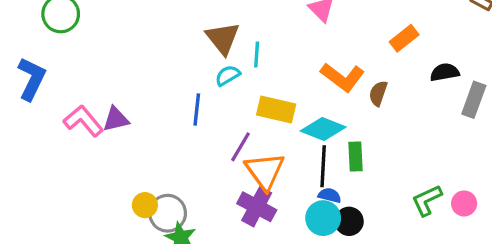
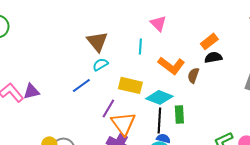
cyan line: (257, 54) -> (140, 46), moved
black semicircle: (445, 72) -> (213, 57), moved
blue line: (197, 110) -> (81, 85), turned 48

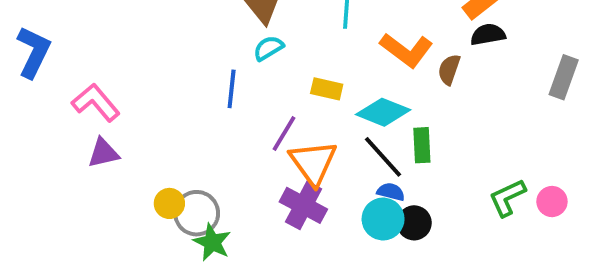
blue line: (81, 85) -> (232, 89), turned -48
yellow rectangle: (130, 85) -> (327, 89), size x0.7
purple triangle: (31, 91) -> (103, 153), moved
black line: (159, 120) -> (383, 157), turned -45

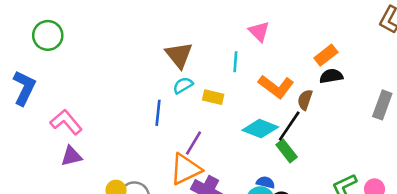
yellow rectangle: (327, 89) -> (213, 97), moved
green rectangle: (422, 145) -> (287, 151), turned -35
black line: (383, 157) -> (289, 126), moved, turned 76
orange triangle: (313, 163) -> (186, 169), moved, turned 40

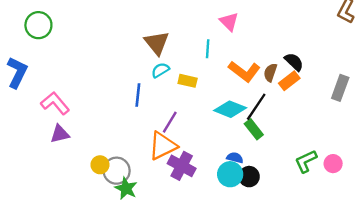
orange rectangle: (326, 55) -> (289, 81), moved
black semicircle: (331, 76) -> (294, 62), turned 54
brown semicircle: (305, 100) -> (270, 72), moved

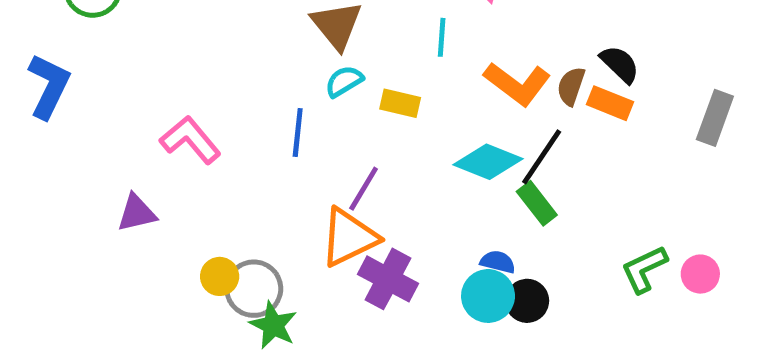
orange rectangle: (289, 81) -> (610, 103), turned 60
pink L-shape: (55, 103) -> (190, 140), moved

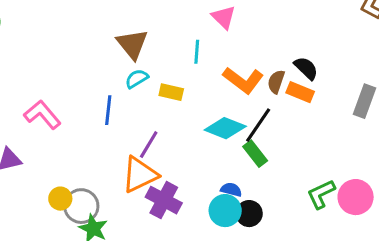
pink circle: (700, 274) -> (356, 197), size x1.5

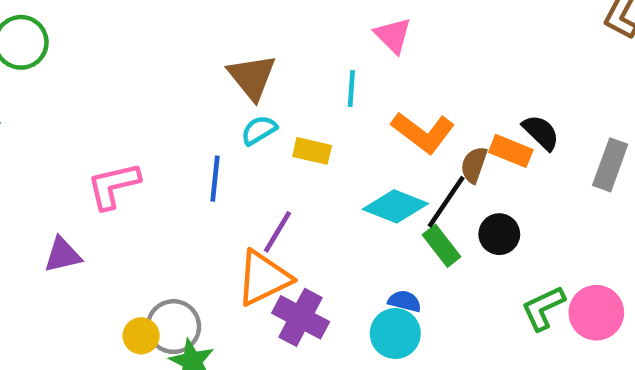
black semicircle: (306, 68) -> (541, 132), moved
brown semicircle: (276, 82) -> (474, 165), moved
pink L-shape: (42, 115) -> (113, 186), turned -63
yellow circle: (60, 199) -> (141, 336), moved
black circle: (249, 214) -> (499, 234), moved

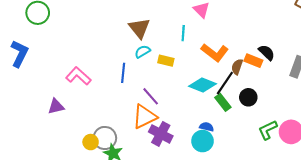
pink L-shape: (113, 186) -> (78, 76), turned 55
purple line: (277, 232) -> (151, 96), turned -72

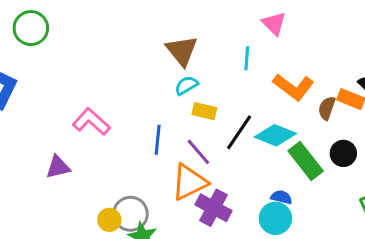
yellow rectangle: (166, 61) -> (204, 111), moved
blue line: (123, 73) -> (158, 140), moved
black line: (225, 83) -> (239, 132), moved
green rectangle: (223, 102) -> (306, 161), size x1.4

